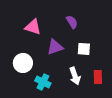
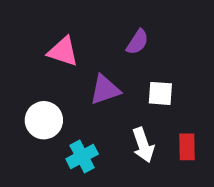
purple semicircle: (72, 22) -> (137, 42), turned 64
cyan cross: (43, 82) -> (82, 156), turned 35

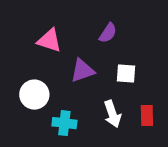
cyan cross: (82, 156) -> (64, 123), turned 35

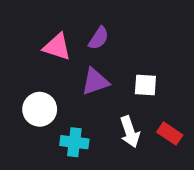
purple semicircle: (108, 33) -> (99, 38), moved
red rectangle: (147, 116) -> (170, 134), turned -55

